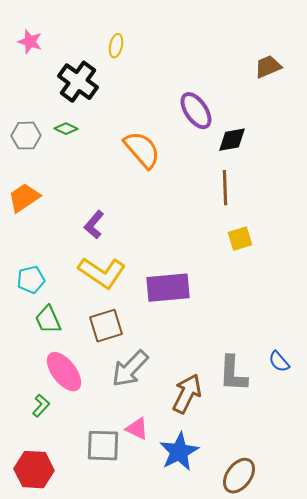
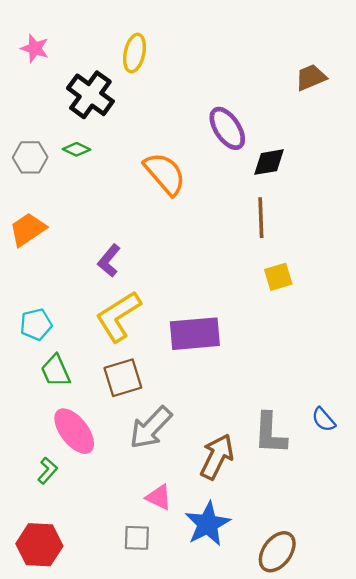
yellow ellipse: (116, 46) -> (135, 53), size x1.4
yellow L-shape: (102, 273) -> (118, 316), turned 114
gray square: (103, 446) -> (137, 538), moved, size x0.7

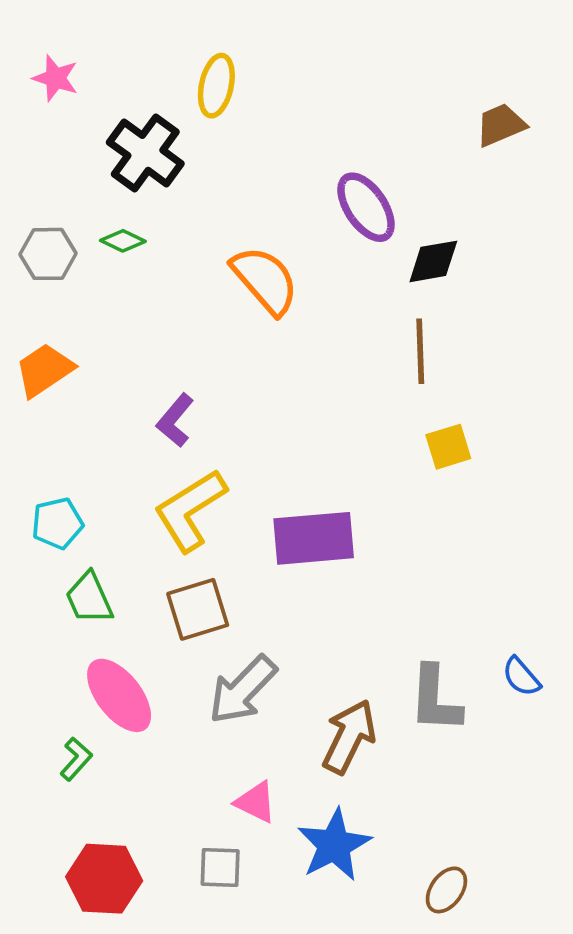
red hexagon: (39, 545) -> (104, 879), moved
brown ellipse: (277, 552) -> (446, 890), size x0.7

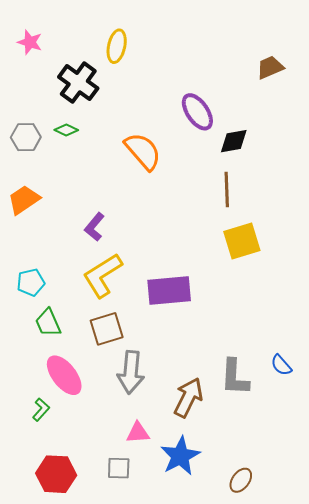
yellow square: (448, 447) -> (242, 241), size x1.5
gray arrow: (243, 690) -> (131, 372), turned -39
pink triangle: (256, 802) -> (138, 433), turned -30

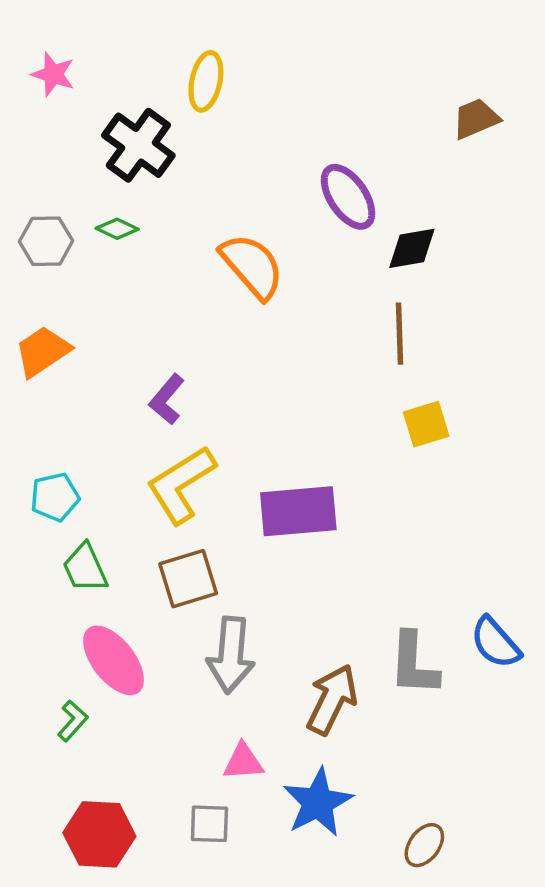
yellow square: (242, 241) -> (426, 424), size x0.7
blue semicircle: (281, 365) -> (495, 643), size x1.4

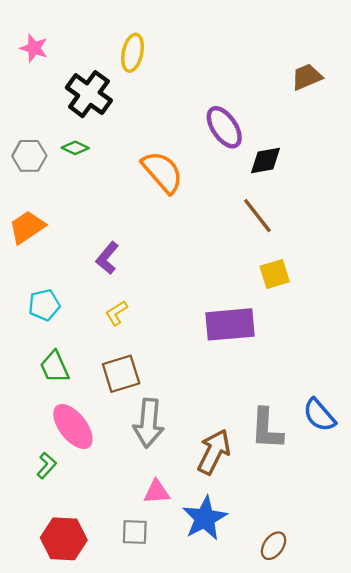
brown line: (399, 334) -> (257, 216), turned -36
yellow L-shape: (181, 485) -> (116, 313), size x0.5
cyan pentagon: (55, 497) -> (44, 305), moved
purple rectangle: (298, 511) -> (230, 324), moved

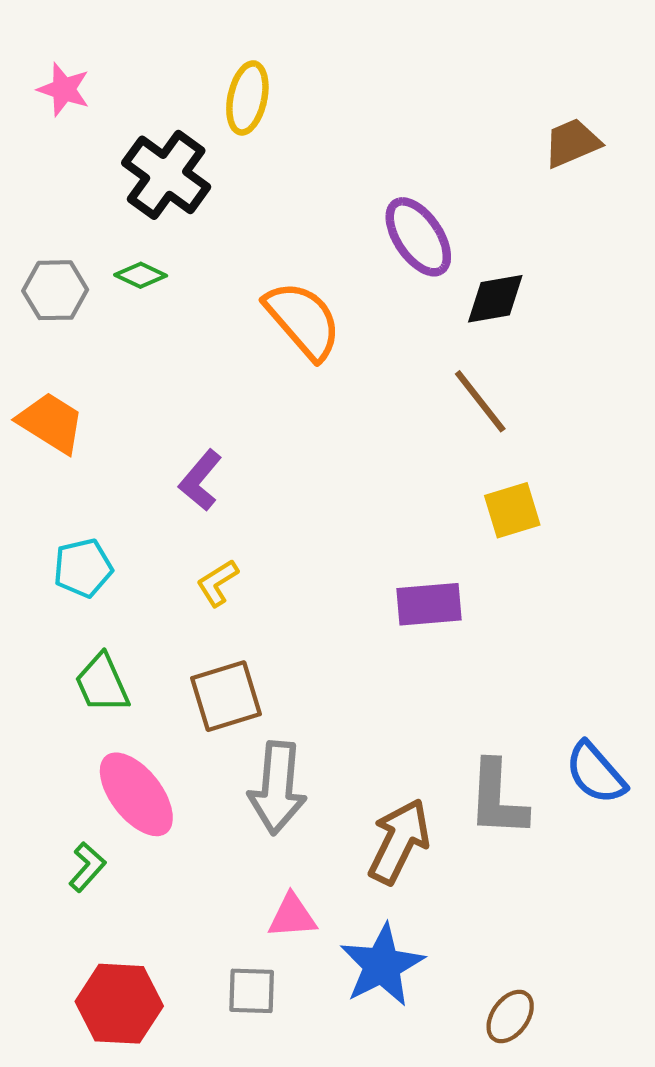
orange trapezoid: (27, 227) -> (51, 423), turned 66
purple rectangle: (230, 324) -> (429, 604), size x0.7

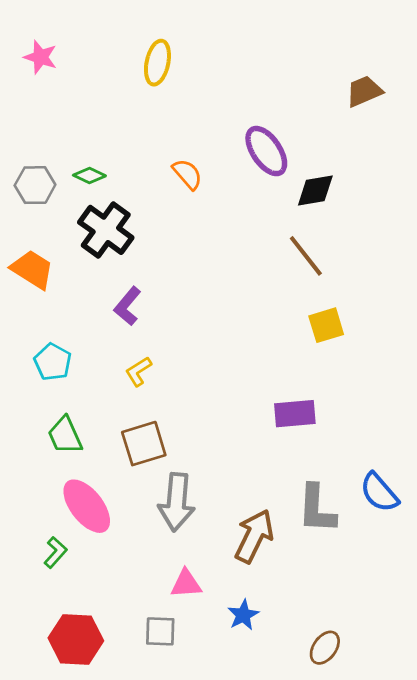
black cross: (166, 175) -> (106, 230), moved
orange semicircle: (303, 320) -> (187, 174), moved, size x0.6
cyan pentagon: (83, 568) -> (53, 362), turned -30
purple rectangle: (429, 604) -> (295, 414), moved
blue star: (382, 965) -> (243, 615), size x0.6

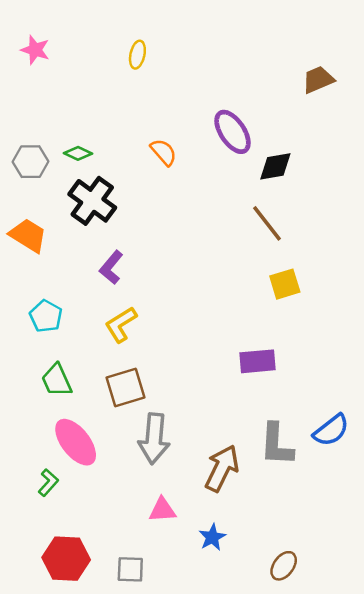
yellow ellipse: (157, 63) -> (137, 55), size x0.7
yellow L-shape: (138, 371) -> (121, 324), size x1.4
blue semicircle: (379, 493) -> (331, 430), turned -87
gray square: (160, 631) -> (130, 569), moved

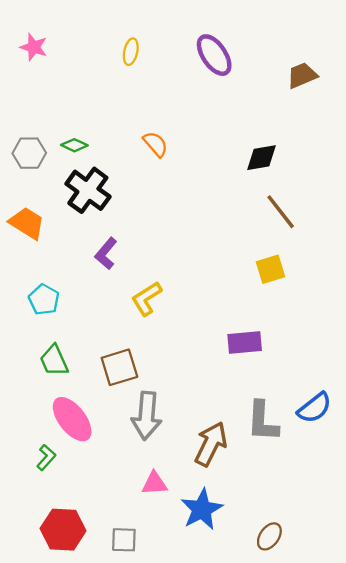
purple ellipse: (233, 132) -> (214, 55), moved
brown line: (267, 223) -> (281, 212), moved
yellow L-shape: (121, 324) -> (147, 299), moved
blue star: (212, 537) -> (202, 509), size x1.6

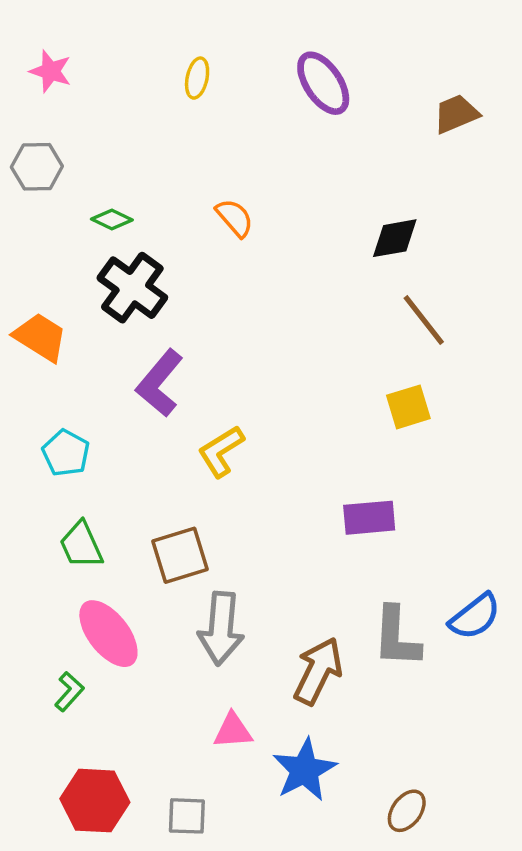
gray hexagon: (29, 153) -> (37, 167), moved
purple L-shape: (106, 253) -> (160, 383), size x1.4

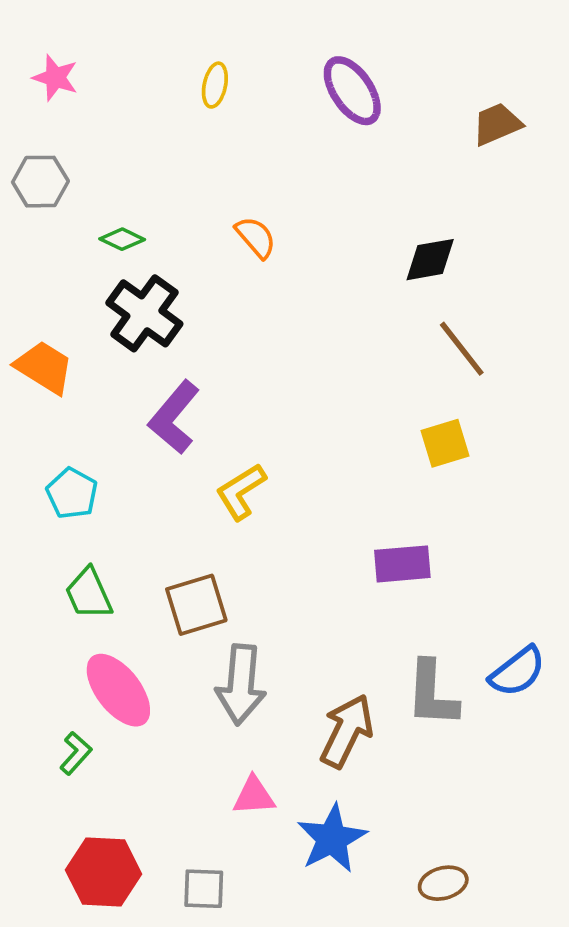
brown ellipse: (407, 811) -> (443, 883), turned 39

